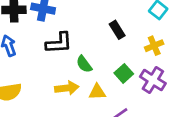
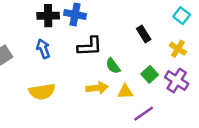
yellow cross: (154, 46) -> (178, 49), turned -35

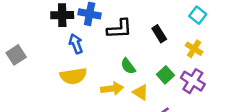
black L-shape: (90, 46) -> (119, 29), moved
blue arrow: (43, 49) -> (76, 44), moved
yellow semicircle: (42, 92) -> (73, 76), moved
yellow triangle: (125, 92) -> (141, 92), turned 35

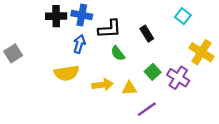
blue arrow: (76, 44) -> (79, 44), moved, turned 36
yellow cross: (194, 49) -> (201, 52), moved, size x1.5
green semicircle: (128, 66) -> (118, 53), moved
yellow triangle: (141, 92) -> (129, 88), turned -35

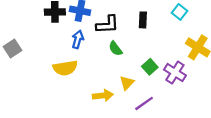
black rectangle: (147, 34) -> (143, 20), moved, turned 35
yellow arrow: (103, 85) -> (103, 95), moved
yellow triangle: (129, 88) -> (127, 83), turned -42

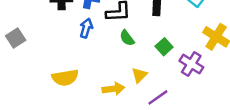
green square: (150, 67) -> (164, 47), moved
yellow semicircle: (65, 68) -> (65, 78), moved

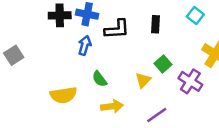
green semicircle: (127, 38) -> (100, 79), moved
yellow triangle: (139, 75) -> (143, 80), moved

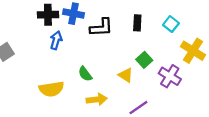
cyan square: (195, 15) -> (171, 24), moved
blue arrow: (85, 45) -> (56, 40), moved
yellow triangle: (143, 80) -> (126, 75), turned -42

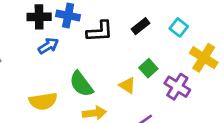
black rectangle: (137, 23) -> (140, 26), turned 49
blue arrow: (56, 40) -> (48, 46), turned 42
green semicircle: (85, 74) -> (81, 84), size x1.5

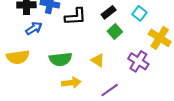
green square: (148, 68) -> (115, 31), moved
green semicircle: (81, 84) -> (61, 59), turned -60
yellow semicircle: (43, 101) -> (18, 57), moved

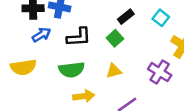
black L-shape: (75, 17) -> (79, 37), moved
green square: (115, 31) -> (115, 38), moved
yellow triangle: (98, 60) -> (114, 71), turned -48

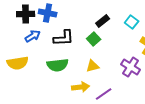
yellow arrow: (84, 96) -> (81, 87), moved

